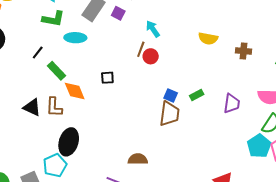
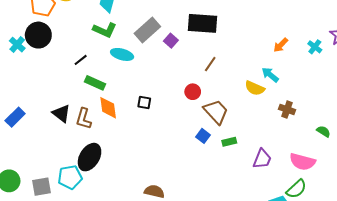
cyan arrow: (153, 29) -> (270, 75), moved, turned -30
brown line: (141, 49) -> (210, 64), moved
green rectangle: (57, 71) -> (95, 83), turned -36
brown trapezoid: (169, 114) -> (216, 112), moved, turned -64

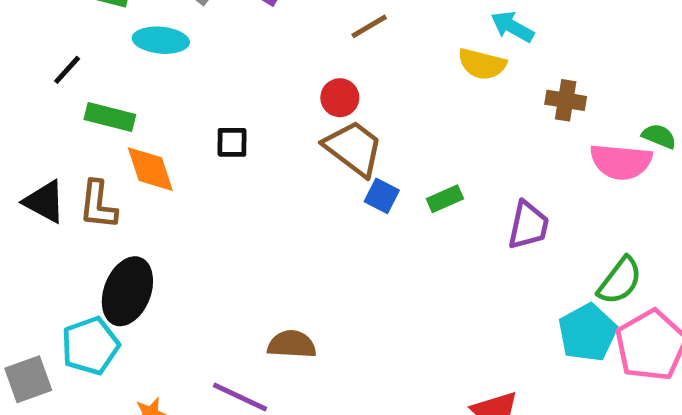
brown line: (210, 64) -> (369, 26), turned 35
brown trapezoid: (216, 112) -> (354, 148), moved
pink semicircle: (302, 162) -> (621, 162), moved

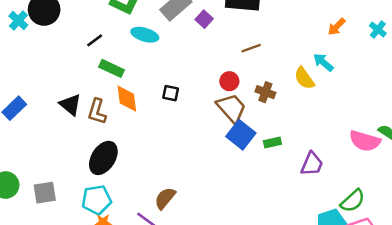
yellow semicircle: (482, 64) -> (304, 78), turned 30
brown cross: (566, 100) -> (265, 92), moved
blue square: (382, 196) -> (241, 135), size x1.6
brown semicircle: (292, 344) -> (165, 198), moved, turned -65
cyan pentagon: (90, 346) -> (97, 200), moved

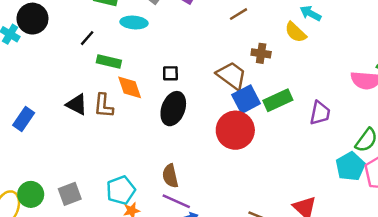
red circle: (229, 81) -> (235, 130), moved, size x2.0
blue square: (241, 135) -> (246, 99), turned 36
green rectangle: (272, 142) -> (278, 100), size x1.6
black ellipse: (103, 158) -> (173, 109), moved
brown semicircle: (165, 198) -> (170, 176), moved, turned -40

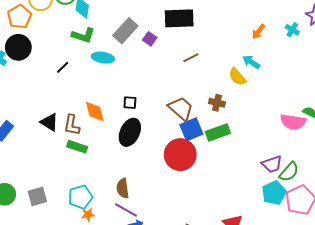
brown cross: (261, 53) -> (217, 103), moved
green rectangle: (109, 61) -> (77, 147), moved
purple trapezoid: (320, 113) -> (272, 164), moved, turned 55

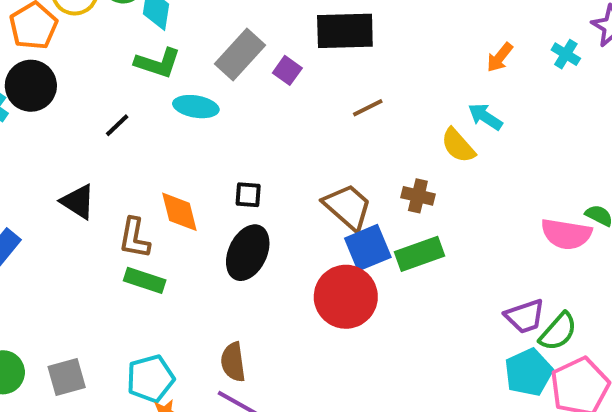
black triangle: (49, 122) -> (78, 202), moved

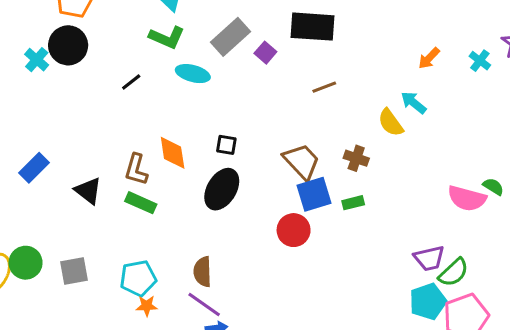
black triangle: (78, 202) -> (88, 191), moved
green rectangle: (420, 254) -> (353, 203), size x0.6
red circle: (346, 297) -> (294, 230), size x0.7

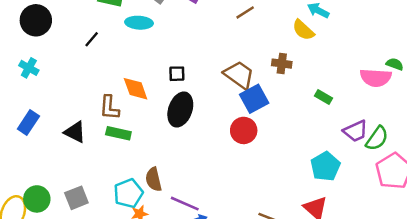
cyan cross: (37, 60) -> (29, 68), moved
green rectangle: (353, 203) -> (324, 97), moved, turned 56
brown semicircle: (203, 272) -> (154, 179), moved
cyan pentagon: (428, 301) -> (325, 166), moved

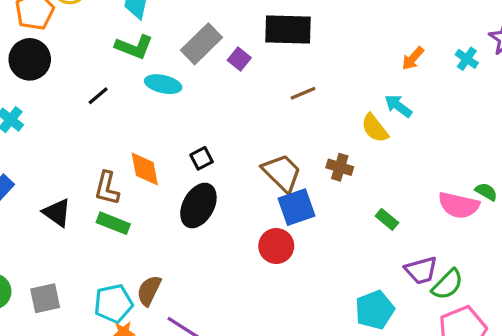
black square: (177, 74) -> (202, 158), turned -35
brown semicircle: (154, 179) -> (149, 291), turned 30

